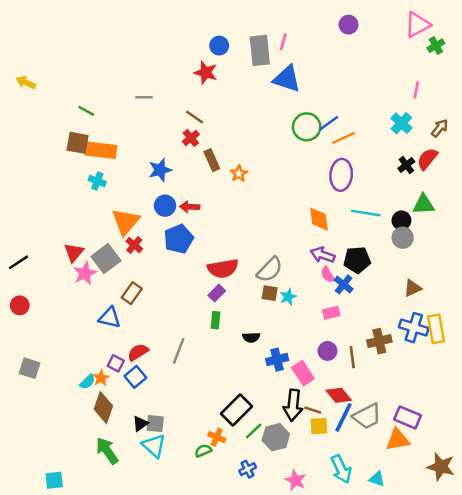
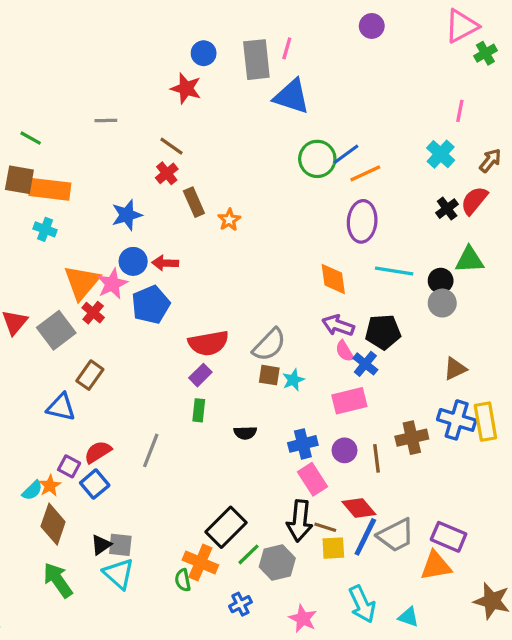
pink star: (85, 273) -> (112, 284), moved
pink rectangle: (331, 313) -> (349, 401), size x1.5
blue cross: (277, 360) -> (303, 444), moved
orange cross: (217, 437) -> (200, 562), size x1.5
green semicircle: (203, 451) -> (183, 580), turned -77

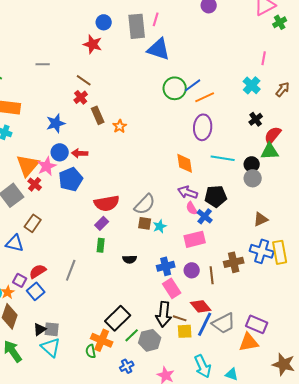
red semicircle: (474, 201) -> (273, 135), moved

